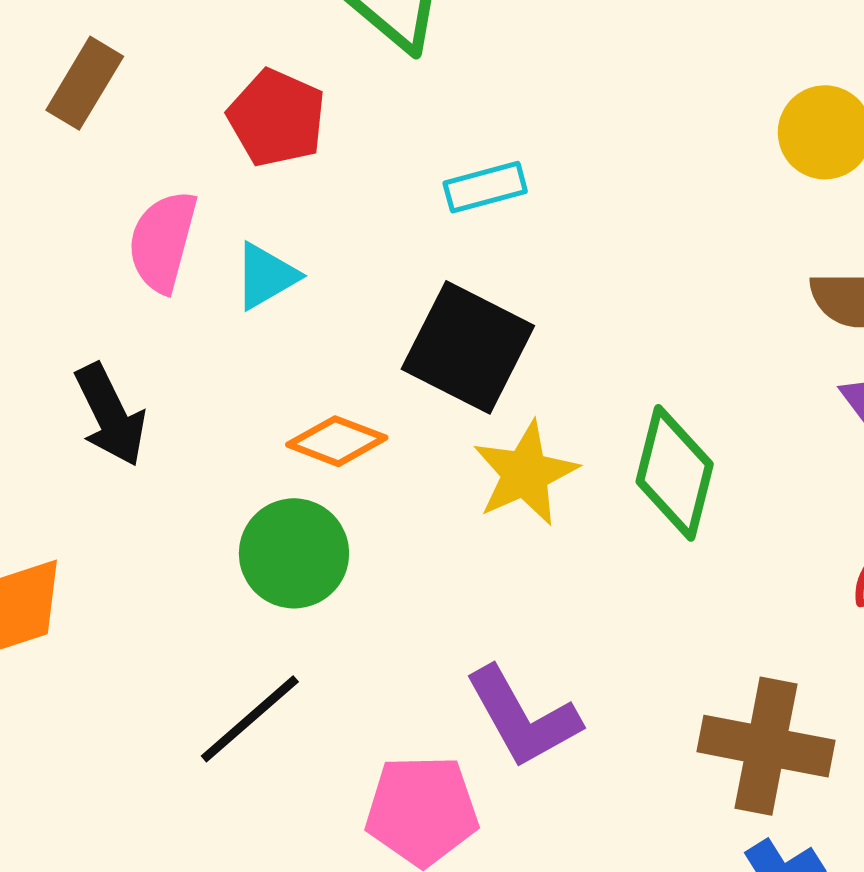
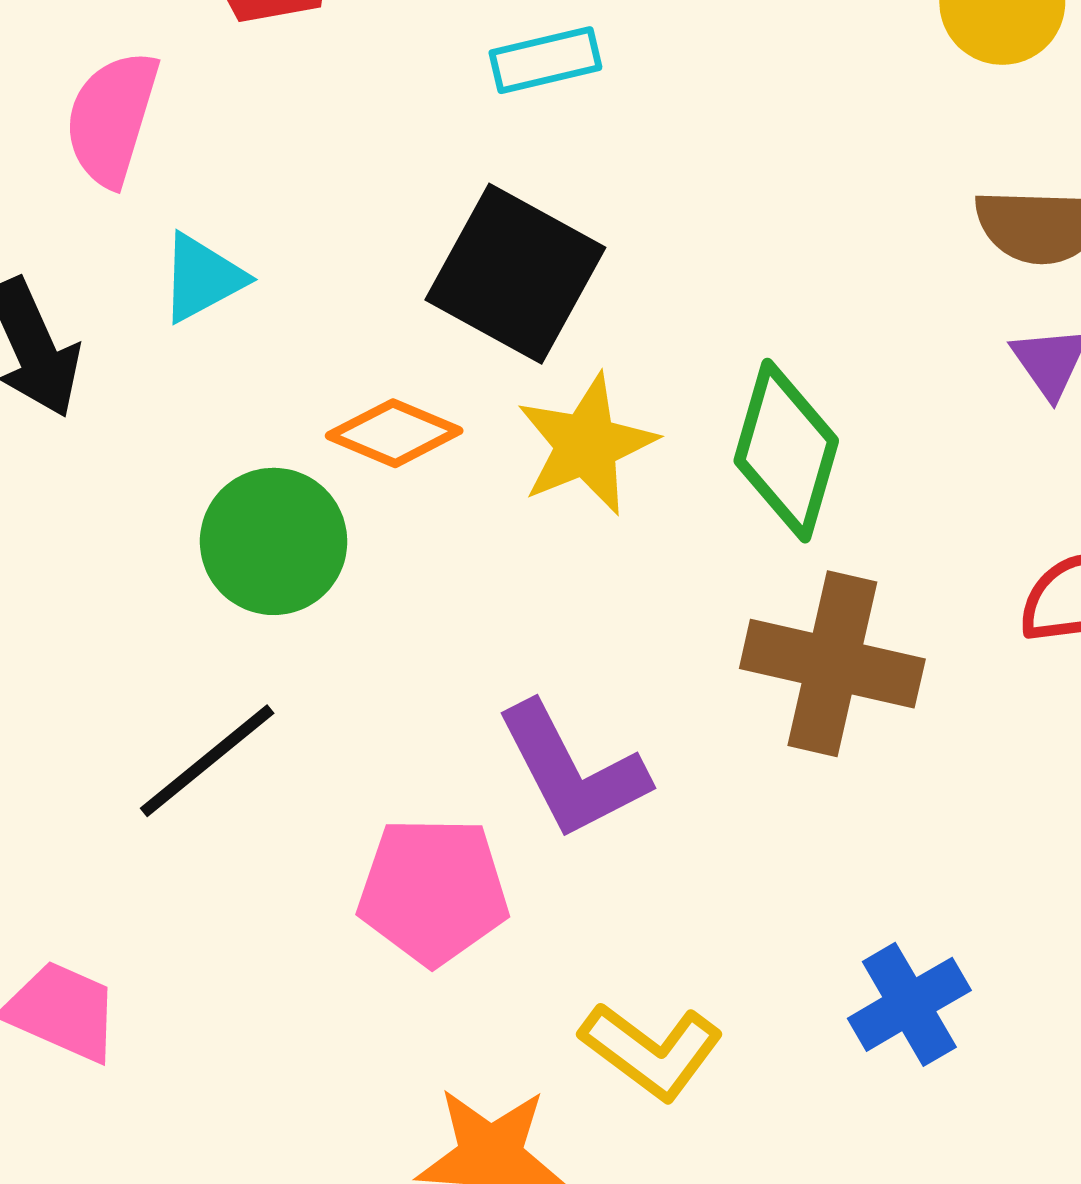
cyan triangle: (266, 276) -> (202, 278), moved
orange diamond: (337, 441) -> (394, 433), moved
brown cross: (766, 746) -> (832, 664), moved

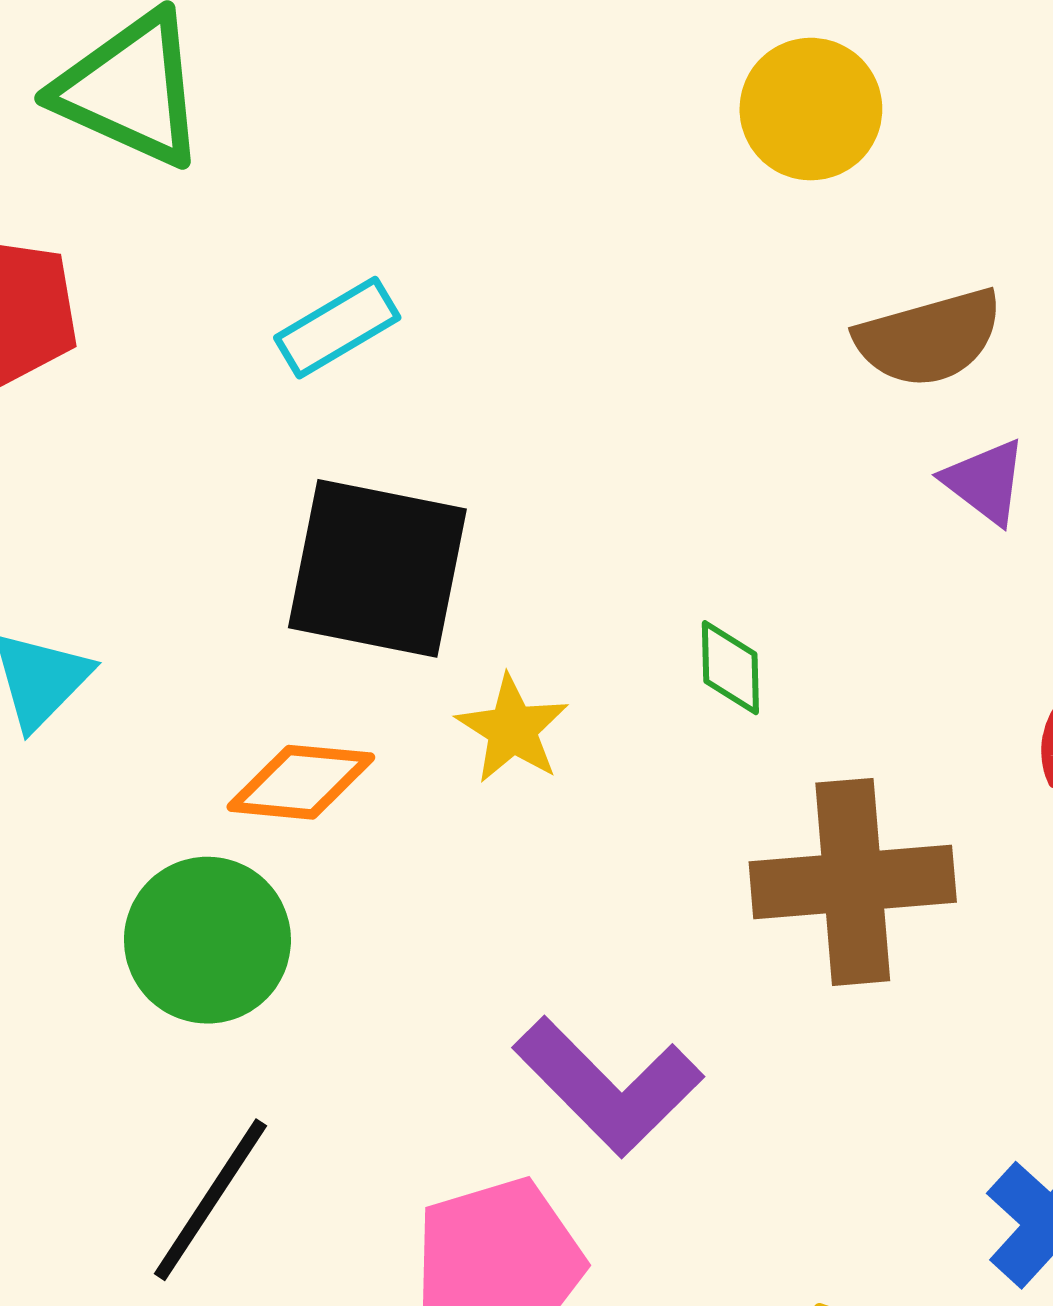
yellow star: (586, 445) -> (512, 729), size x0.7
green diamond: (786, 451) -> (730, 668), size x0.5

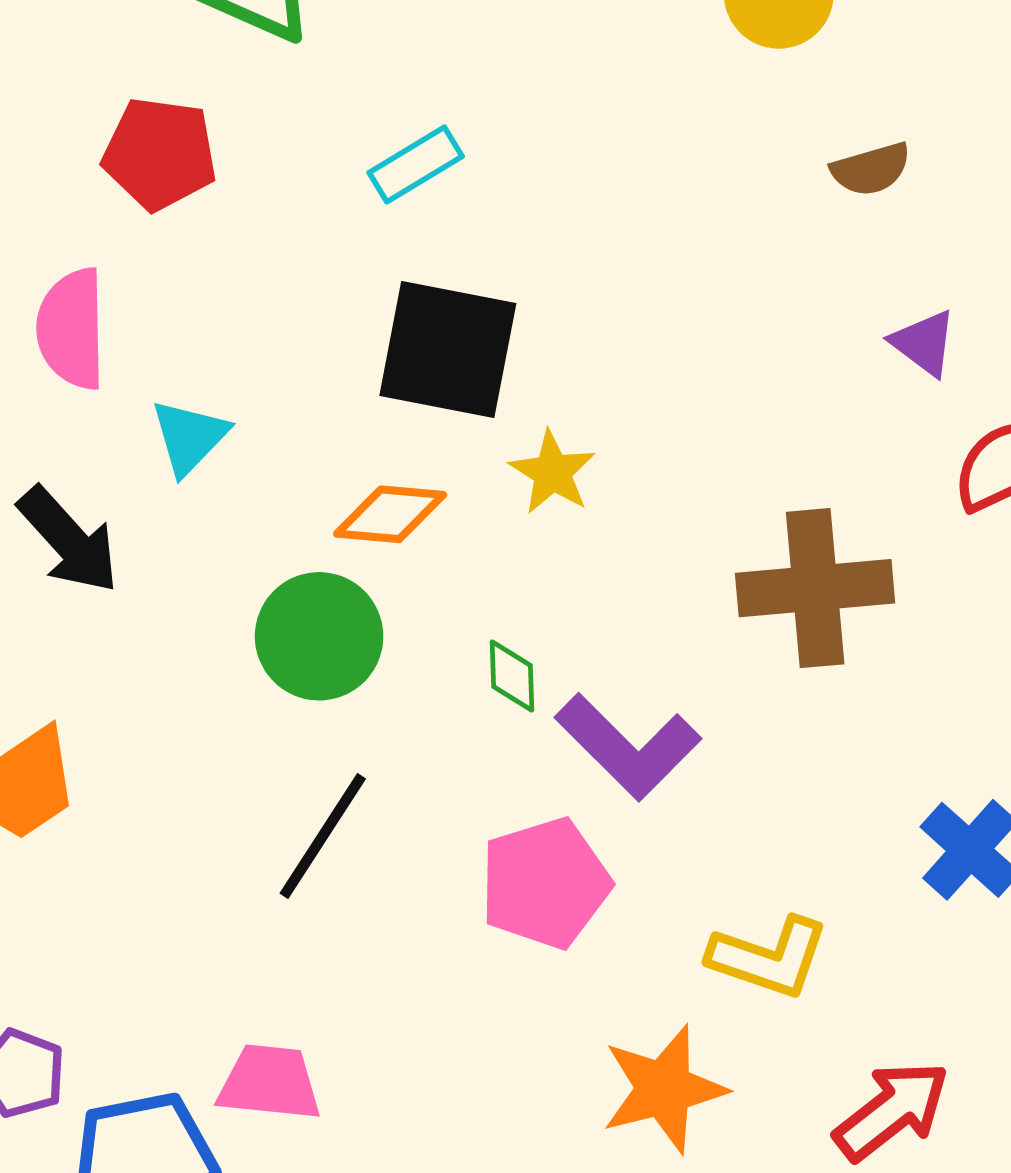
brown semicircle: (929, 338) -> (871, 169), size x0.7
purple triangle: (985, 482) -> (924, 343), moved
green diamond: (730, 668) -> (512, 676), moved

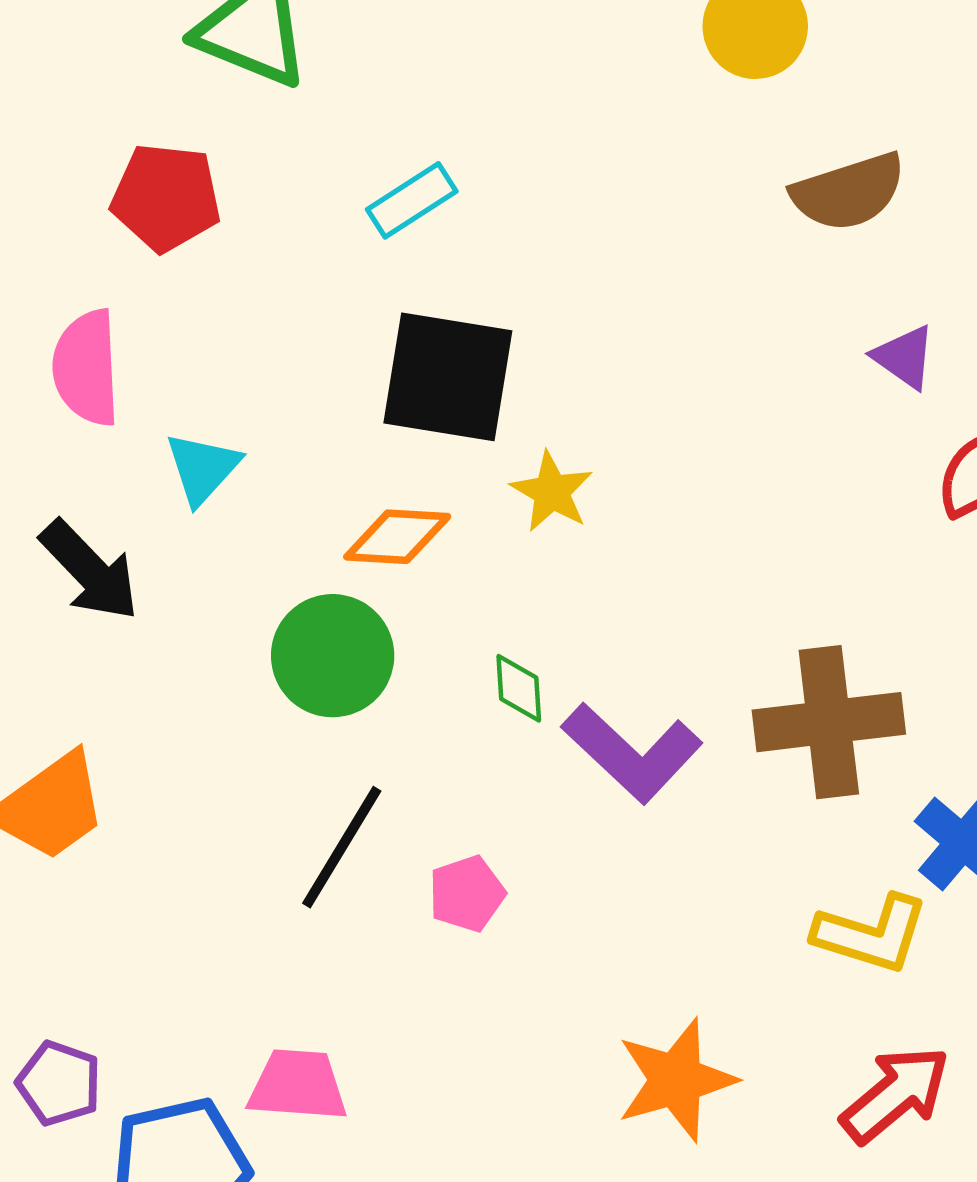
brown semicircle: (871, 169) -> (849, 192), size x1.5
brown cross: (815, 588) -> (829, 722), moved
pink pentagon: (545, 883) -> (467, 894), moved, size x0.6
yellow L-shape: (769, 957) -> (871, 934), moved

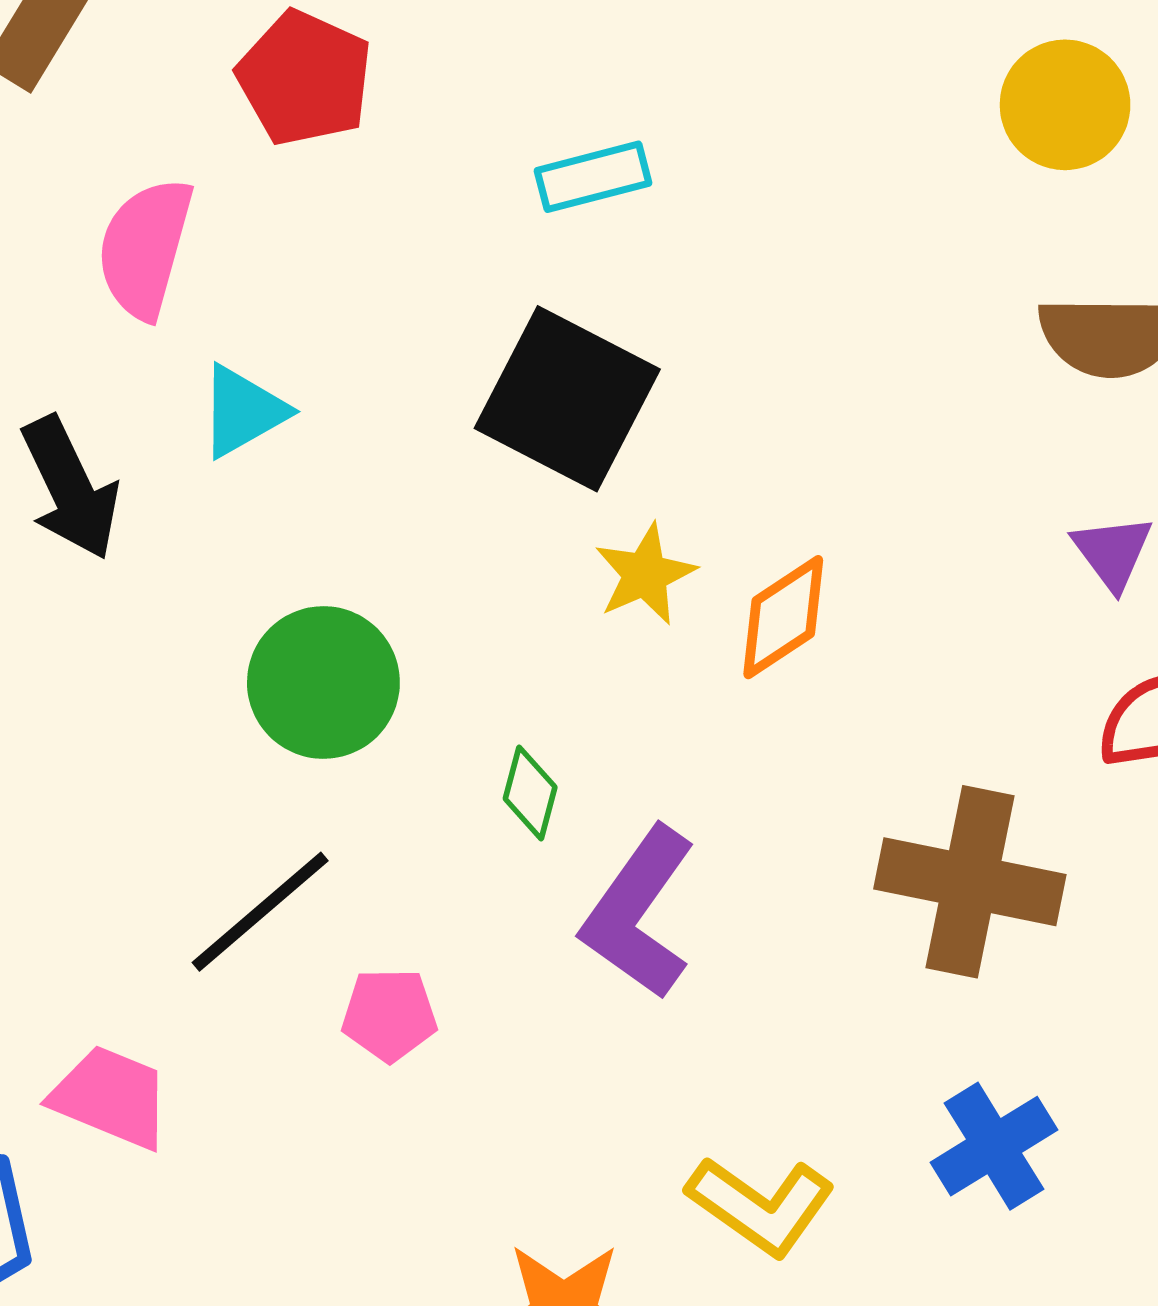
orange diamond: (397, 537) -> (783, 617), moved, turned -55
brown cross: (829, 722) -> (970, 882), moved
purple L-shape: (632, 753) -> (639, 913), turned 64
yellow L-shape: (871, 934) -> (761, 1206), moved
pink trapezoid: (298, 1085) -> (111, 1097), moved

